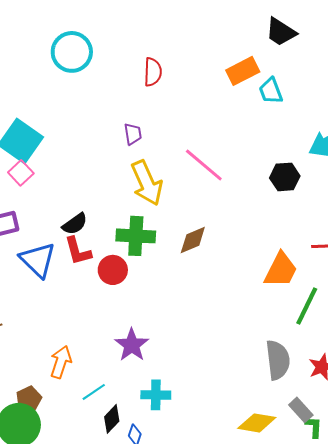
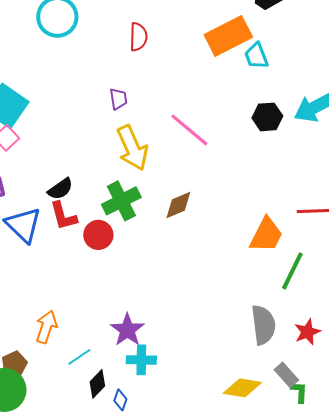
orange rectangle: (243, 71) -> (228, 36), size x1.4
black hexagon: (285, 177) -> (267, 117), moved
green cross: (136, 236) -> (121, 201), turned -30
purple star: (132, 345) -> (127, 330), moved

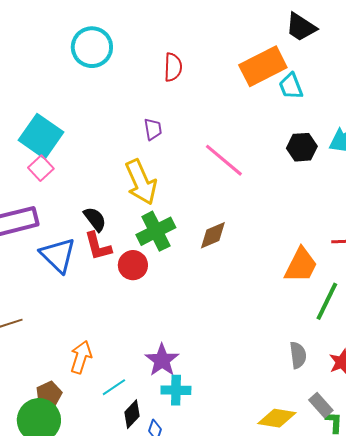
yellow arrow: (132, 148) -> (141, 182), moved
black semicircle: (60, 189) -> (95, 219), turned -92
gray semicircle: (263, 325) -> (298, 355), size x0.7

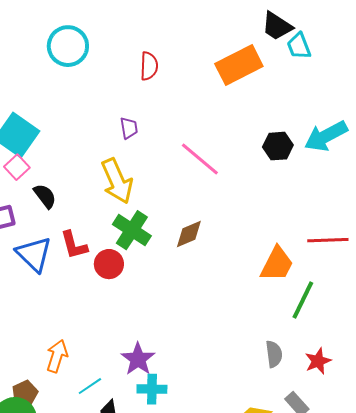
cyan trapezoid: (291, 86) -> (299, 46), moved
black semicircle: (95, 219) -> (45, 196), moved
green cross: (156, 231) -> (132, 230), turned -30

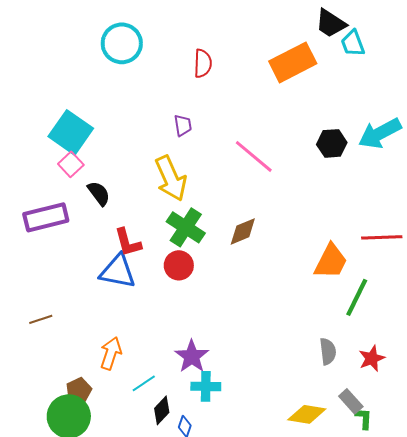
blue triangle: (34, 254) -> (118, 271), moved, turned -33
red circle: (109, 264) -> (179, 265), moved

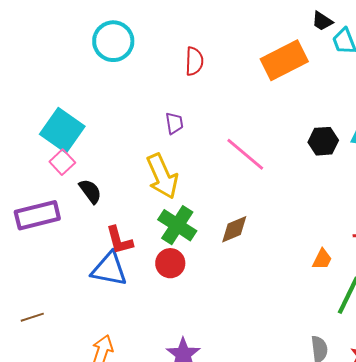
black trapezoid: (331, 23) -> (322, 21), size x0.7
orange trapezoid: (331, 261) -> (322, 259), size x0.6

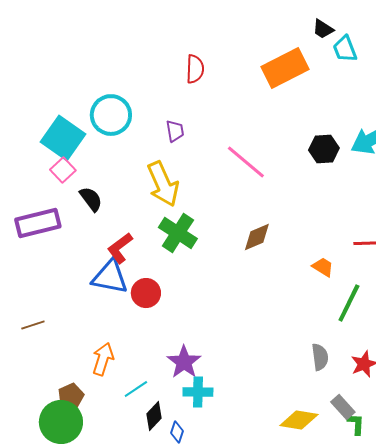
cyan circle: (113, 41) -> (111, 115), moved
brown diamond: (234, 229) -> (257, 237), moved
red L-shape: (119, 240) -> (120, 248), turned 68
orange trapezoid: (322, 259) -> (323, 267), turned -85
red circle: (170, 263) -> (146, 293), moved

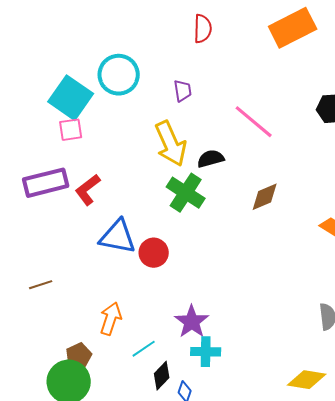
pink square: (63, 170) -> (71, 130), turned 35
black semicircle: (91, 199) -> (211, 159), moved, turned -68
red L-shape: (120, 248) -> (88, 190), moved

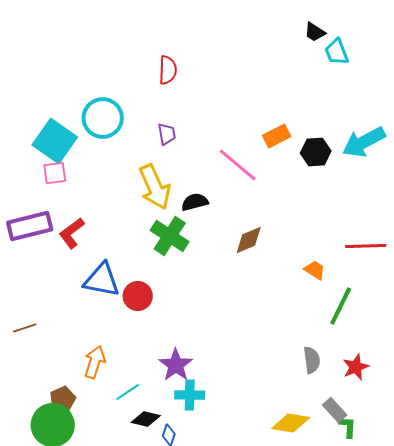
orange rectangle: (293, 28) -> (277, 136), moved, size x0.6
red semicircle: (203, 29) -> (168, 70), moved
black diamond: (162, 376) -> (146, 419), turned 60

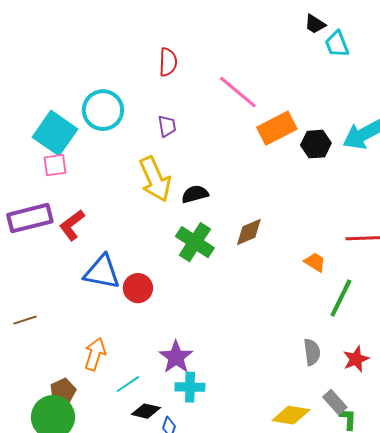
orange rectangle: (277, 136) -> (277, 128), size x1.4
pink line: (238, 165) -> (238, 92), moved
green cross: (170, 236) -> (195, 242), moved

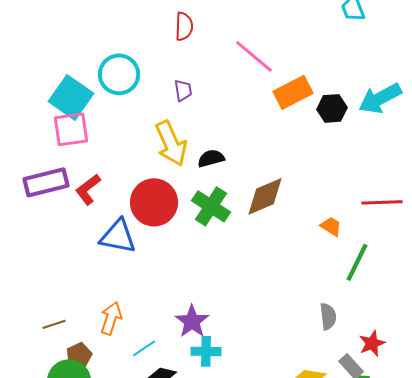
pink square: (55, 165) -> (71, 129), size x1.5
brown diamond: (249, 232) -> (265, 196), size x1.4
red circle: (138, 288) -> (154, 202), moved, size x1.6
brown line: (25, 320) -> (54, 324), moved
red star: (356, 359) -> (372, 343), moved

